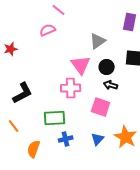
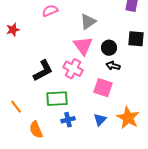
gray triangle: (98, 41) -> (88, 22), moved
pink cross: (71, 88) -> (73, 69), turned 30
black L-shape: (23, 93) -> (43, 71), moved
orange semicircle: (34, 149) -> (36, 130), turned -42

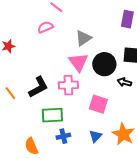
black circle: (109, 48) -> (104, 64), size x1.5
black arrow: (113, 66) -> (124, 82), moved
pink cross: (73, 69) -> (68, 85), turned -30
orange line: (16, 107) -> (10, 93), moved

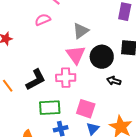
black arrow: (124, 82) -> (114, 81), moved
pink square: (98, 104) -> (86, 109), moved

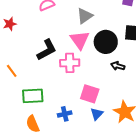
black L-shape: (36, 80) -> (47, 50), moved
green rectangle: (50, 108) -> (33, 96), moved

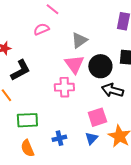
black L-shape: (47, 50) -> (20, 70), moved
black arrow: (118, 66) -> (112, 90), size x1.5
pink square: (90, 94) -> (97, 117), moved, turned -36

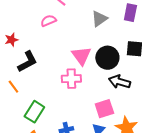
gray triangle: (79, 40) -> (99, 19), moved
green rectangle: (27, 120) -> (34, 112), turned -55

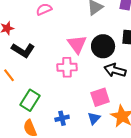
black L-shape: (27, 62) -> (23, 50), turned 60

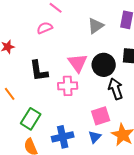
black L-shape: (23, 50) -> (39, 71), moved, turned 50
black arrow: (115, 70) -> (116, 89), turned 55
blue cross: (62, 118) -> (63, 137), size x1.5

